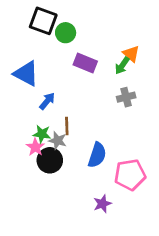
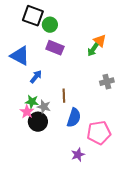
purple rectangle: (85, 63) -> (55, 48), moved
gray cross: (126, 97) -> (107, 82), moved
brown line: (67, 126) -> (64, 96), moved

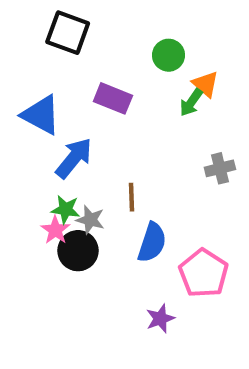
green circle: (50, 25) -> (169, 55), moved
blue arrow: (36, 77) -> (74, 158), size x1.5
pink pentagon: (99, 133) -> (203, 273), turned -30

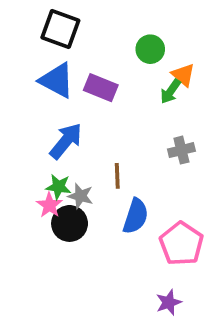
blue triangle: (41, 115) -> (57, 80), moved
gray cross: (220, 168) -> (181, 150), moved
purple star: (160, 319) -> (169, 302), moved

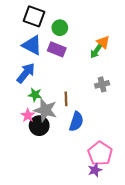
green circle: (150, 49) -> (60, 28), moved
blue arrow: (66, 141) -> (26, 73), moved
green star: (59, 187) -> (35, 95), moved
gray star: (81, 196) -> (45, 110), size x1.6
pink pentagon: (181, 244) -> (100, 153), moved

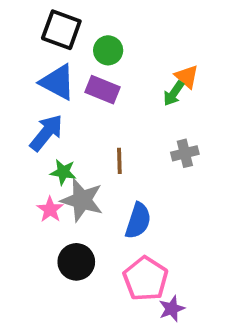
brown line: (66, 99) -> (119, 161), moved
black circle: (39, 126) -> (76, 262), moved
pink pentagon: (100, 153) -> (146, 279), moved

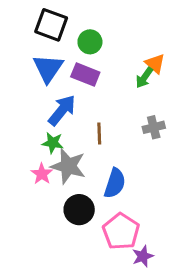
blue triangle: (58, 82) -> (48, 68), turned 36
blue arrow: (46, 133) -> (62, 110), moved
black circle: (76, 262) -> (79, 210), moved

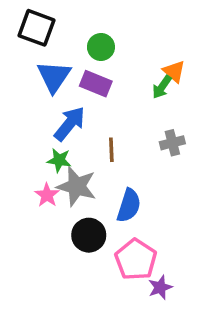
black square: (51, 25) -> (36, 28), moved

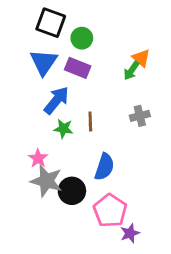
black square: (36, 28) -> (51, 23), moved
green star: (59, 160) -> (63, 129), moved
gray star: (77, 186) -> (46, 181), moved

